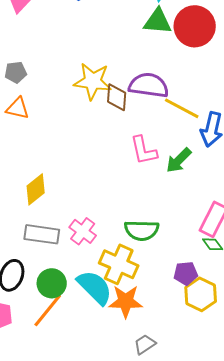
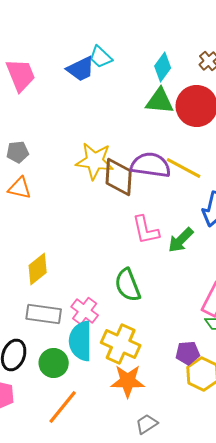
brown diamond: (117, 97) -> (119, 177), size x1.4
yellow line: (182, 108) -> (184, 168), moved
green semicircle: (142, 230) -> (128, 285), moved, turned 68
cyan semicircle: (95, 287) -> (81, 341), moved, turned -135
orange line: (48, 310) -> (63, 407), moved

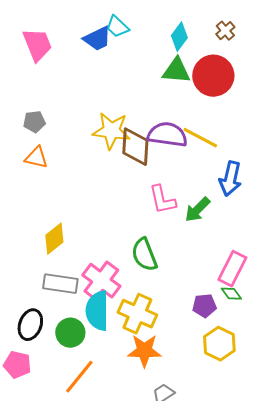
pink cross: (85, 311) -> (101, 281), size x1.4
purple pentagon: (188, 353) -> (204, 306), moved

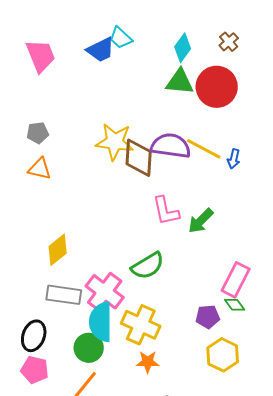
blue arrow: (230, 179) -> (234, 159), moved, size x0.6
green semicircle: (144, 255) -> (148, 266), turned -100
green circle: (70, 333) -> (89, 348), moved
orange star: (144, 351) -> (148, 362), size x0.7
pink pentagon: (17, 365) -> (35, 370), moved

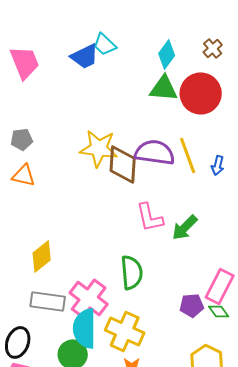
yellow line: (204, 149) -> (188, 155), turned 42
green semicircle: (148, 266) -> (132, 272), turned -64
purple pentagon: (208, 317) -> (192, 305), moved

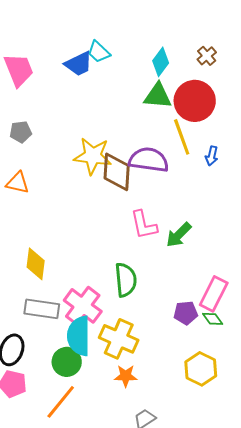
gray pentagon: (22, 139) -> (21, 132), moved
yellow line: (188, 155) -> (182, 137), moved
blue arrow: (218, 165) -> (212, 156), moved
yellow diamond: (42, 256) -> (36, 264), turned -44

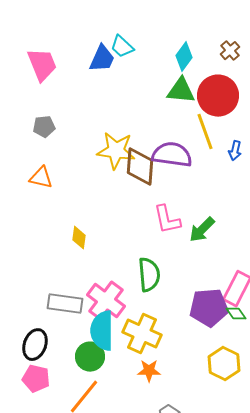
blue trapezoid: (79, 64) -> (102, 59), turned -40
yellow diamond: (36, 264) -> (79, 238), moved, size x0.7
purple pentagon: (186, 313) -> (209, 308), size x1.6

